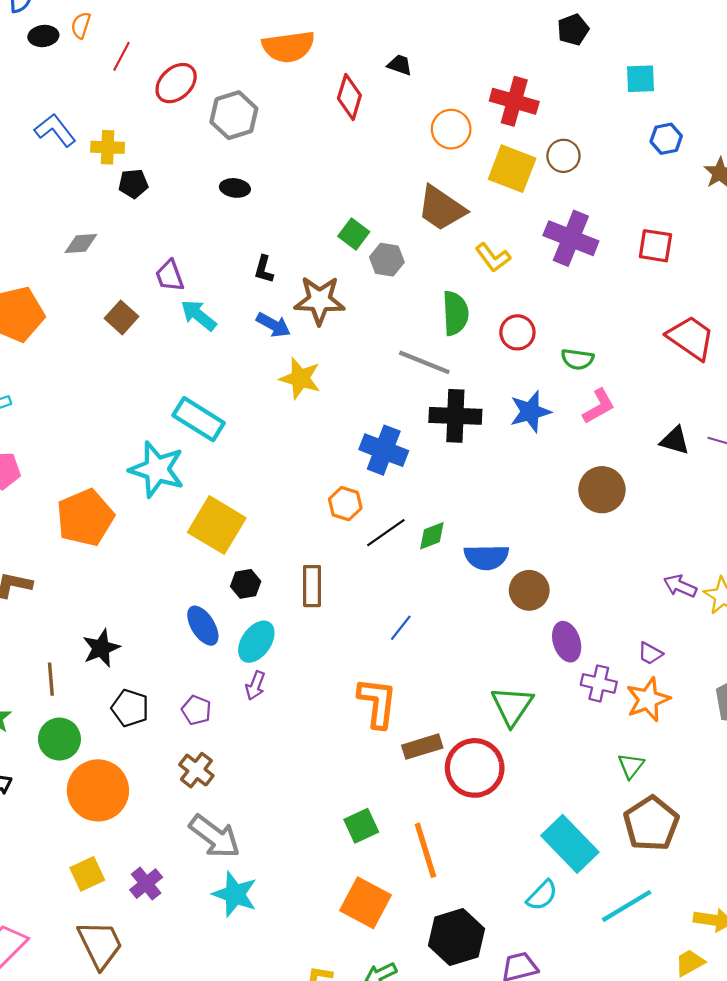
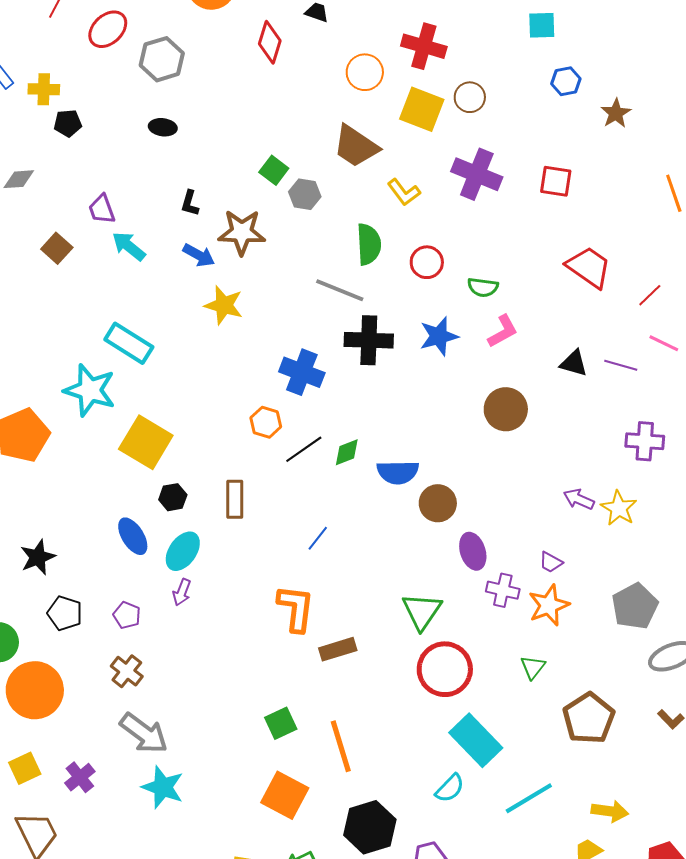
red circle: (475, 768) -> (445, 669), moved
brown pentagon: (651, 824) -> (589, 718), moved

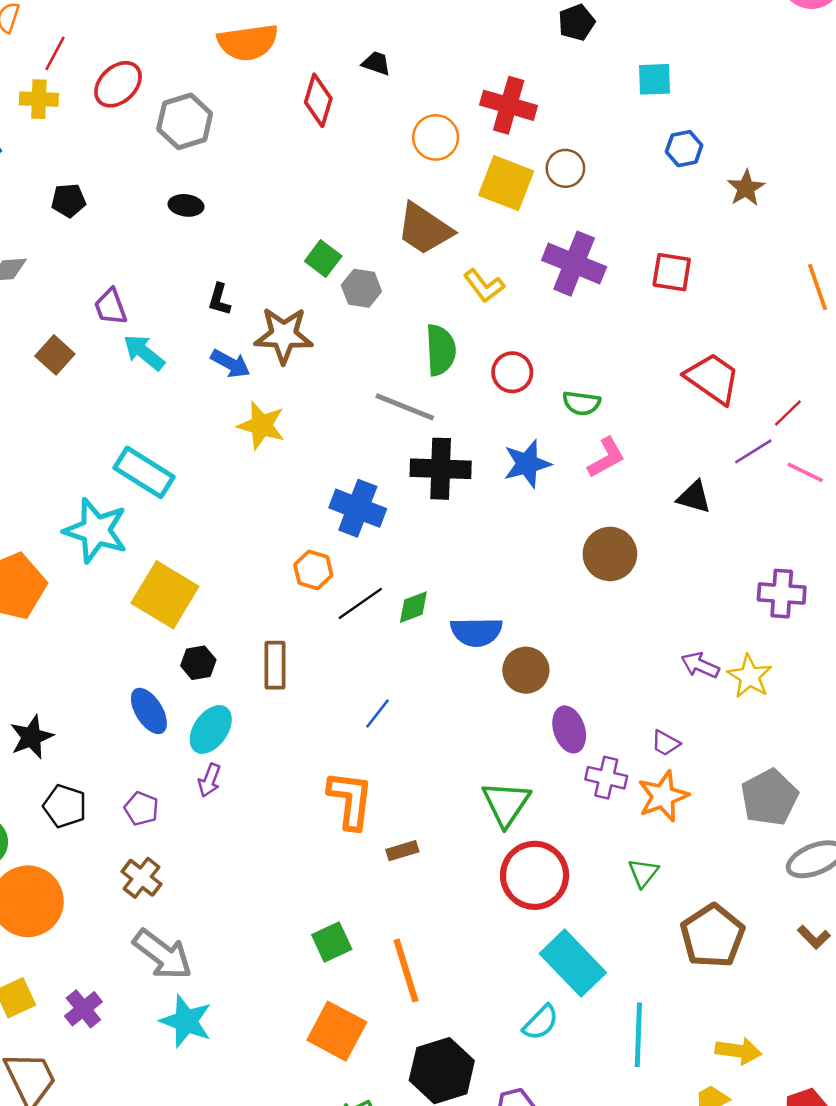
yellow cross: (44, 89) -> (39, 99), moved
purple line: (621, 365) -> (753, 451), moved, turned -48
brown rectangle: (338, 649) -> (402, 851), size x0.7
cyan line: (529, 798) -> (638, 1035), turned -57

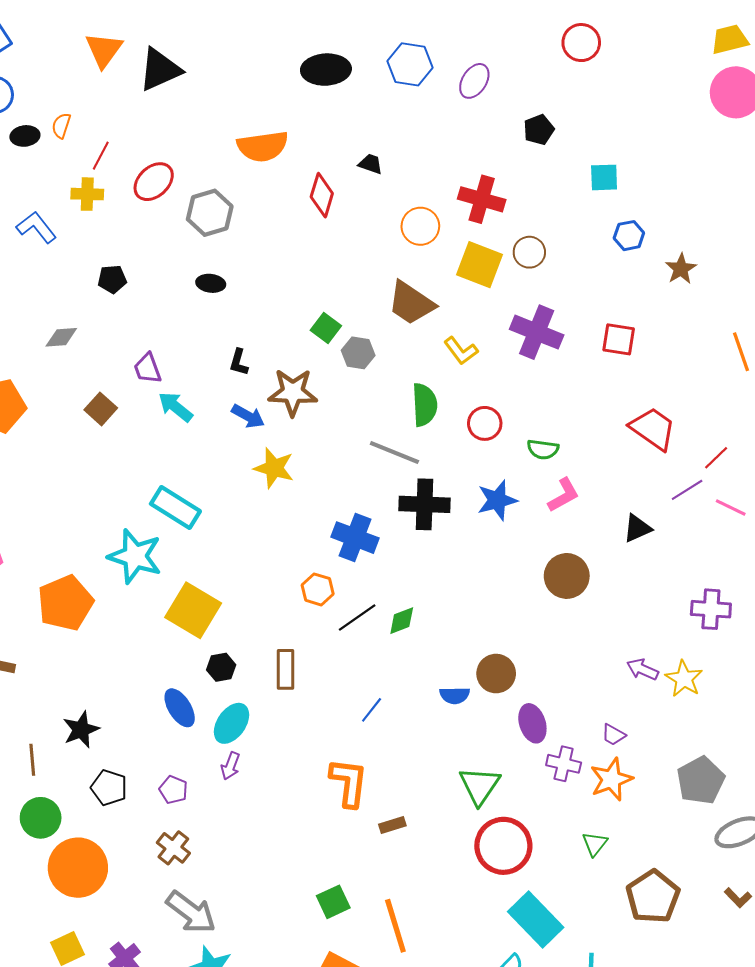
black triangle: (694, 497) -> (637, 528), turned -40
blue semicircle: (476, 632) -> (455, 695), moved, size x0.7

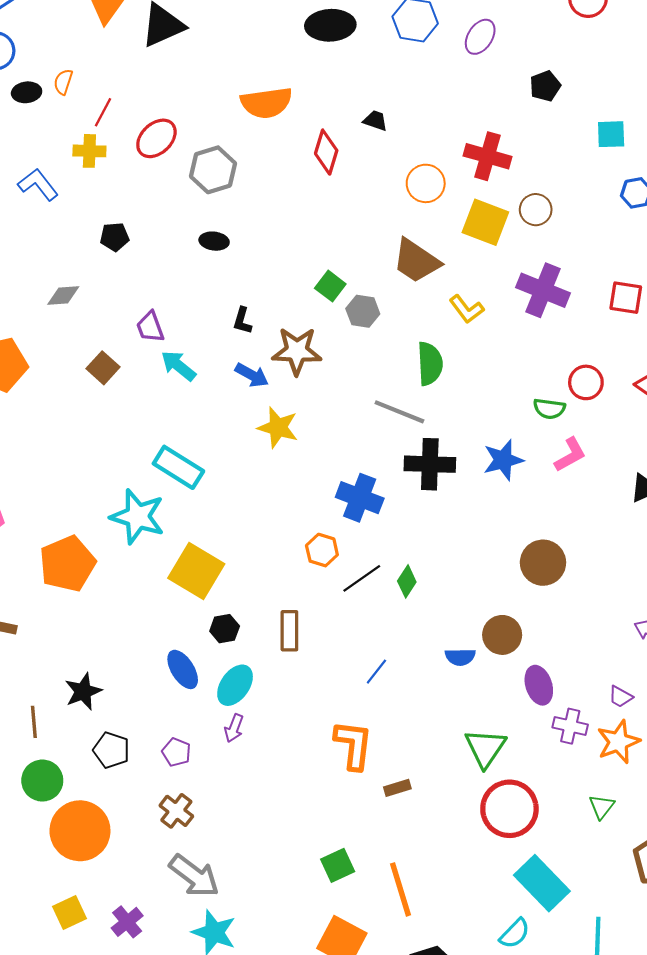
red circle: (485, 423) -> (586, 382), moved
brown circle: (567, 576) -> (543, 563), moved
green diamond: (402, 621) -> (407, 581), turned -36

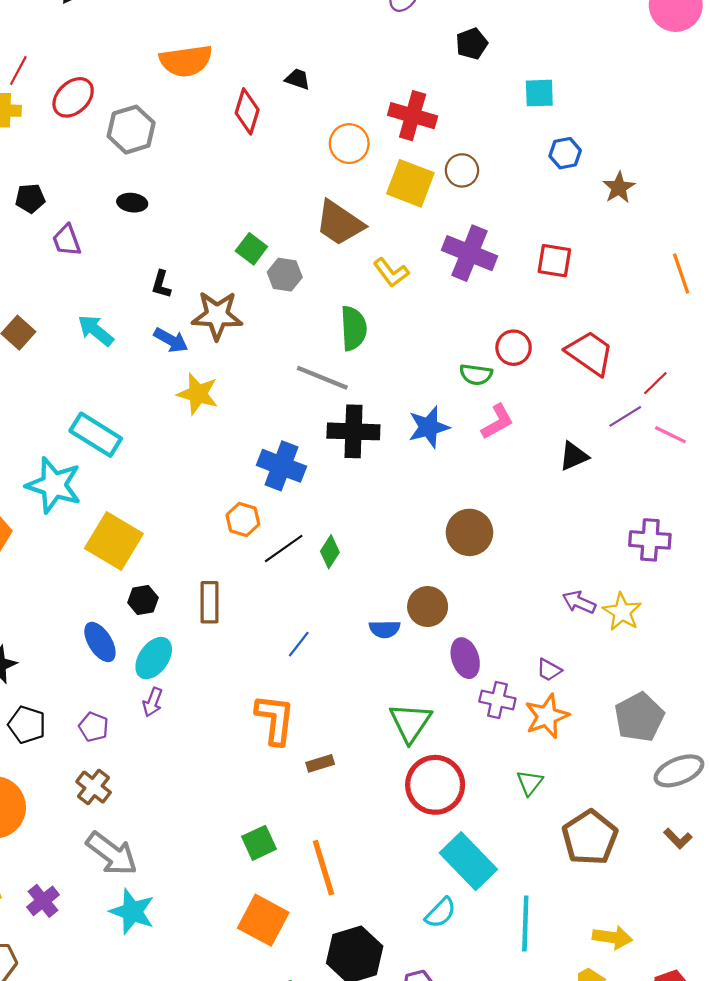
purple trapezoid: (150, 327) -> (67, 240), moved

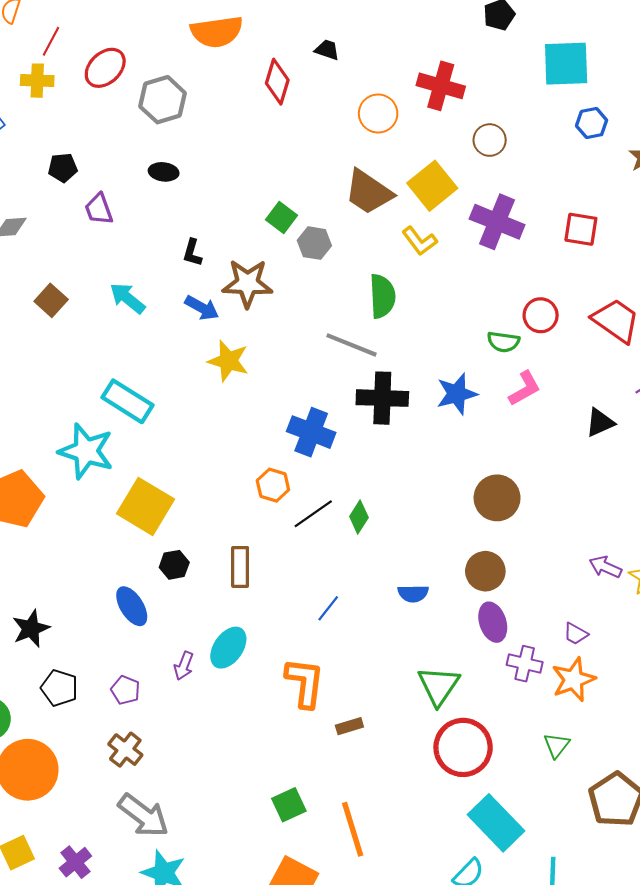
cyan square: (539, 93) -> (566, 64), size x1.6
yellow square: (410, 183) -> (432, 186), moved, turned 30
brown circle: (428, 607) -> (485, 571), moved
cyan ellipse: (154, 658) -> (228, 648), moved

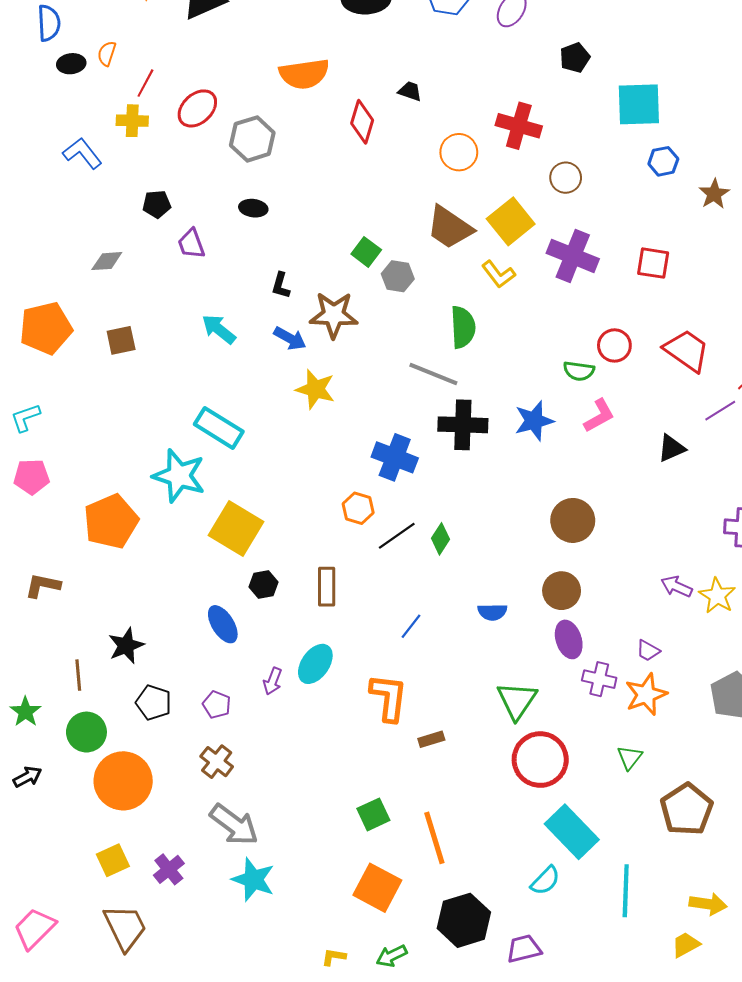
brown square: (51, 300) -> (121, 340), moved, turned 36

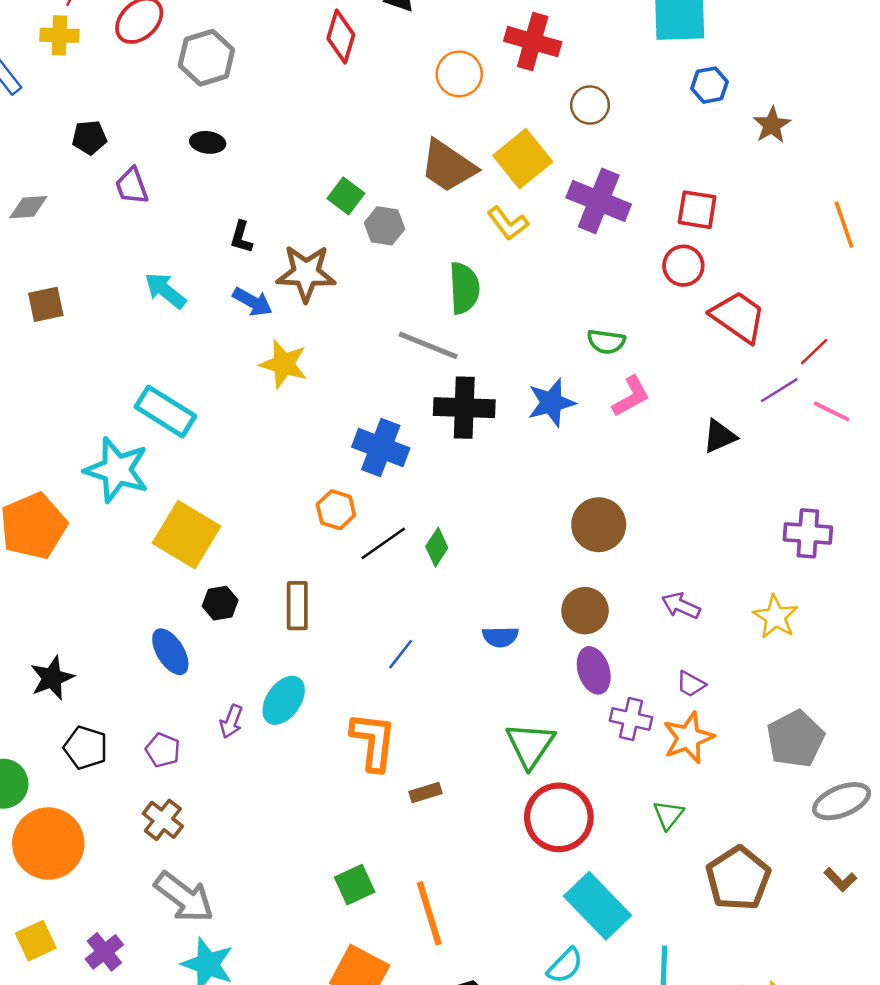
red circle: (614, 345) -> (683, 266), moved
purple arrow: (677, 587) -> (681, 606), moved

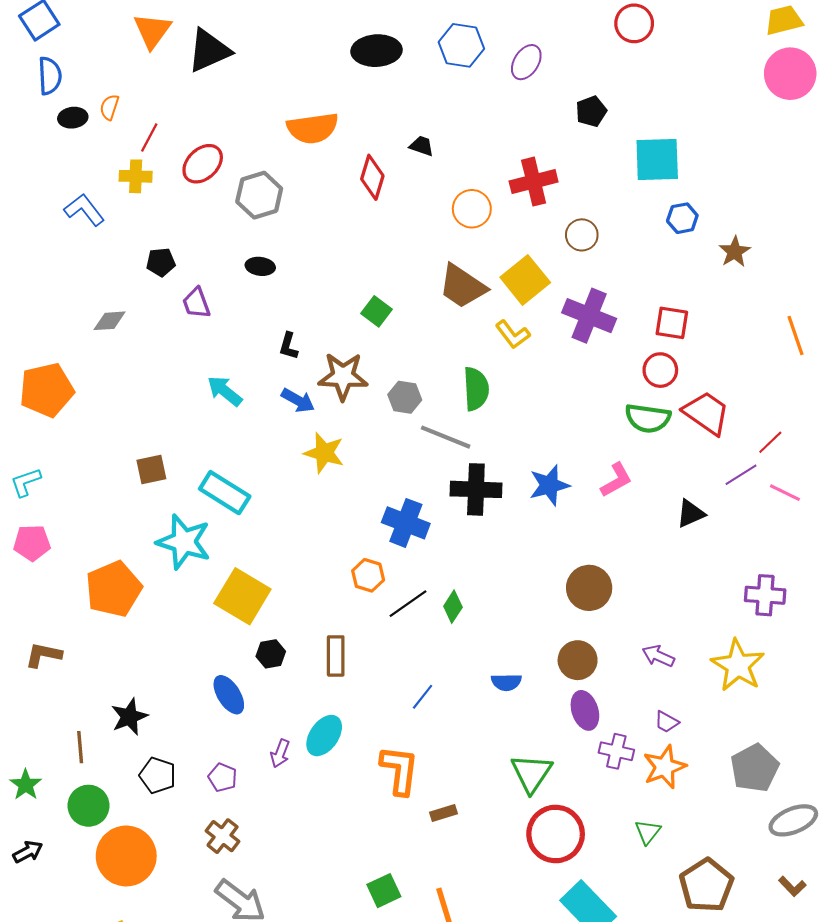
red cross: (533, 42) -> (534, 182), turned -30
gray hexagon: (384, 226) -> (405, 397), moved
brown square: (46, 304) -> (151, 470), moved
green semicircle: (606, 342) -> (648, 418), moved, size x1.4
yellow star: (776, 617) -> (738, 665), size x1.4

